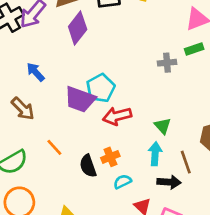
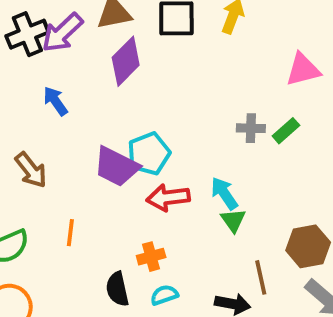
green rectangle: (194, 49) -> (286, 131), moved, turned -30
blue arrow: (35, 72) -> (55, 101), moved
orange line: (54, 147) -> (70, 233), turned 42
cyan arrow: (155, 154) -> (224, 193), moved, turned -45
black semicircle: (88, 166) -> (117, 289), moved

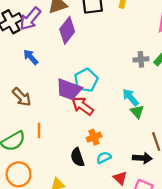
red arrow: (168, 198) -> (82, 106), moved, turned 50
orange line: (70, 233) -> (39, 130), moved

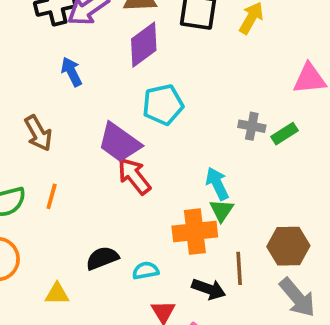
cyan pentagon: (86, 80) -> (163, 105), moved
orange cross: (94, 137) -> (195, 232), moved, size x1.6
black semicircle: (77, 157) -> (102, 258), turned 72

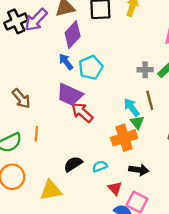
blue arrow: (72, 72) -> (66, 62), moved
brown line: (239, 268) -> (150, 100), moved
yellow triangle: (57, 294) -> (51, 190), size x1.5

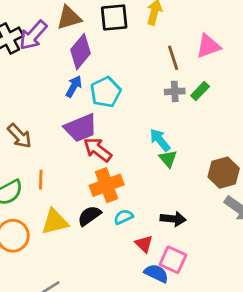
blue arrow: (66, 62) -> (74, 86), turned 70
purple trapezoid: (70, 95) -> (81, 128), turned -44
brown line: (150, 100) -> (173, 58), moved
orange cross: (124, 138) -> (107, 185), moved
yellow triangle: (51, 190) -> (55, 222), moved

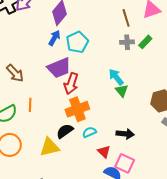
red arrow: (98, 150) -> (71, 84), turned -110
yellow triangle: (55, 222) -> (50, 147), moved

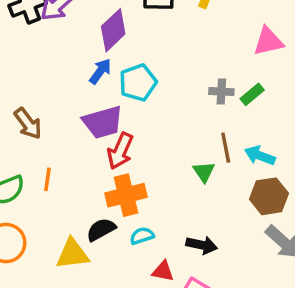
brown line: (126, 18) -> (226, 148), moved
cyan arrow: (116, 77) -> (260, 156), moved, turned -36
red triangle: (104, 152) -> (163, 271), turned -40

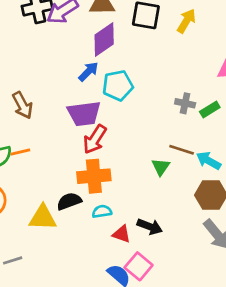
brown line: (226, 148) -> (182, 150), turned -70
orange line: (47, 179) -> (20, 152), moved, turned 60
red triangle: (163, 271) -> (122, 234), moved

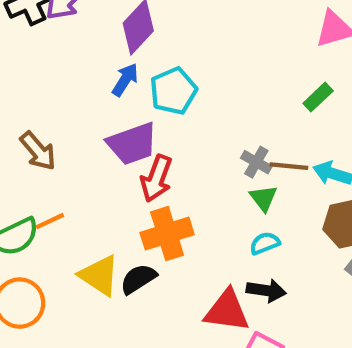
gray cross: (185, 103) -> (256, 162), moved, turned 30
cyan semicircle: (102, 211) -> (265, 243), moved
yellow triangle: (43, 218) -> (99, 275), moved, turned 44
red triangle: (122, 234) -> (227, 311), size x1.6

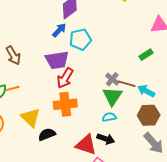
green triangle: (263, 198) -> (112, 96), size x1.5
black semicircle: (138, 279) -> (47, 134), moved

